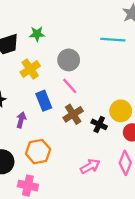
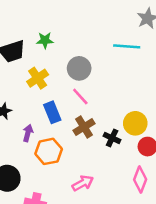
orange hexagon: (38, 152) -> (49, 151), moved
pink arrow: (90, 166) -> (83, 183), moved

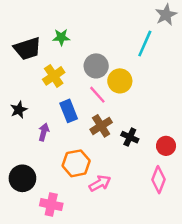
cyan line: (127, 46) -> (145, 43), turned -70
yellow circle: (135, 123) -> (120, 81), moved
orange hexagon: (49, 151) -> (76, 163), moved

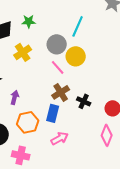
cyan line: (145, 43) -> (78, 26), moved
blue rectangle: (69, 111) -> (53, 113), moved, turned 36
orange hexagon: (76, 163) -> (28, 122), moved

